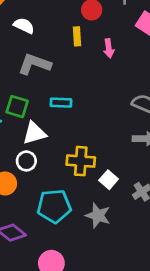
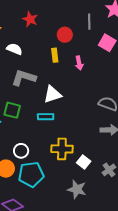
cyan rectangle: (61, 103) -> (46, 117), moved
white triangle: (34, 133) -> (53, 94), moved
cyan pentagon: (54, 206) -> (31, 174), moved

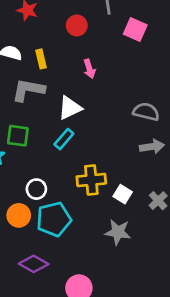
yellow rectangle: (55, 55) -> (41, 59), moved
pink arrow: (79, 63) -> (89, 69), moved
cyan rectangle: (46, 117) -> (64, 139), turned -42

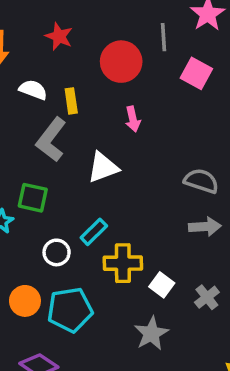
red circle: (77, 25) -> (121, 62), size x1.5
gray L-shape: (28, 90) -> (51, 140), turned -68
cyan rectangle: (64, 139) -> (94, 232), moved
white circle: (36, 189) -> (57, 252), moved
gray star: (118, 232) -> (151, 333), turned 30

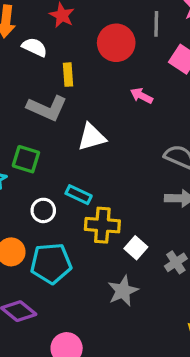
white semicircle: (33, 90) -> (35, 47), moved
pink arrow: (133, 119) -> (141, 96), moved, turned 125
gray L-shape: (51, 140) -> (47, 108), turned -108
cyan rectangle: (94, 232) -> (79, 195), turned 65

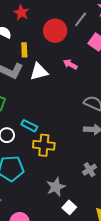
gray line: (156, 24) -> (81, 19), turned 35
white triangle: (92, 137) -> (39, 72), moved
white square: (136, 248) -> (69, 207), moved

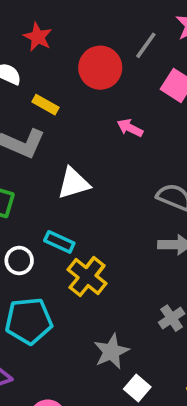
yellow rectangle: (24, 50) -> (46, 105), turned -56
white triangle: (39, 72) -> (74, 183), moved
yellow cross: (44, 145) -> (87, 277), turned 35

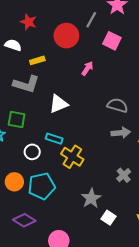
yellow rectangle: (46, 105) -> (37, 60), turned -40
pink arrow: (130, 128) -> (87, 68), turned 104

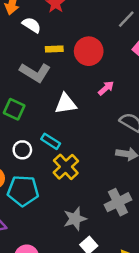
red circle: (66, 36) -> (89, 51), moved
pink arrow: (87, 68) -> (106, 88), moved
gray cross: (124, 175) -> (118, 202), size x1.5

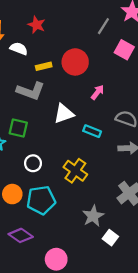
cyan rectangle: (51, 141) -> (92, 131), moved

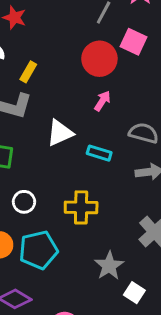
red circle: (75, 62) -> (99, 59), moved
yellow rectangle: (44, 66) -> (28, 72), turned -42
yellow cross: (75, 171) -> (81, 207), turned -30

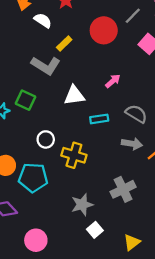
red circle: (99, 59) -> (104, 30), moved
cyan rectangle: (99, 153) -> (99, 119), turned -42
white circle: (24, 202) -> (46, 139), moved

